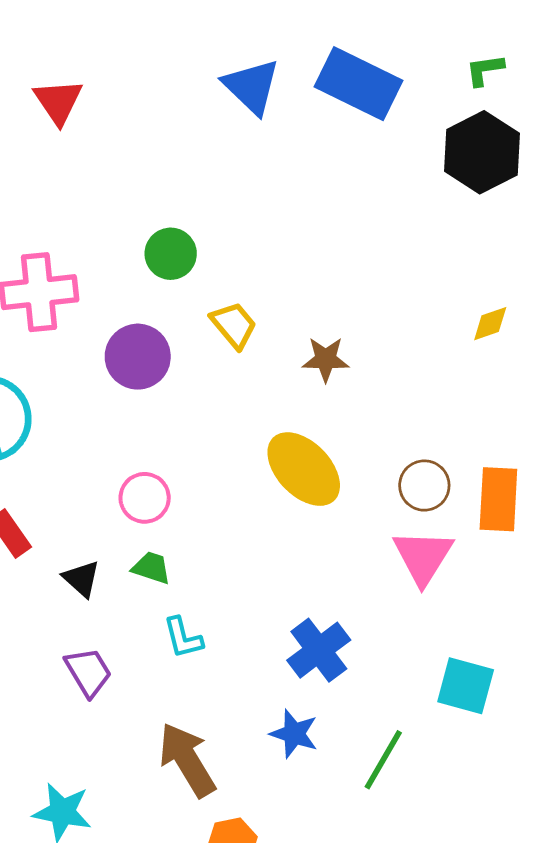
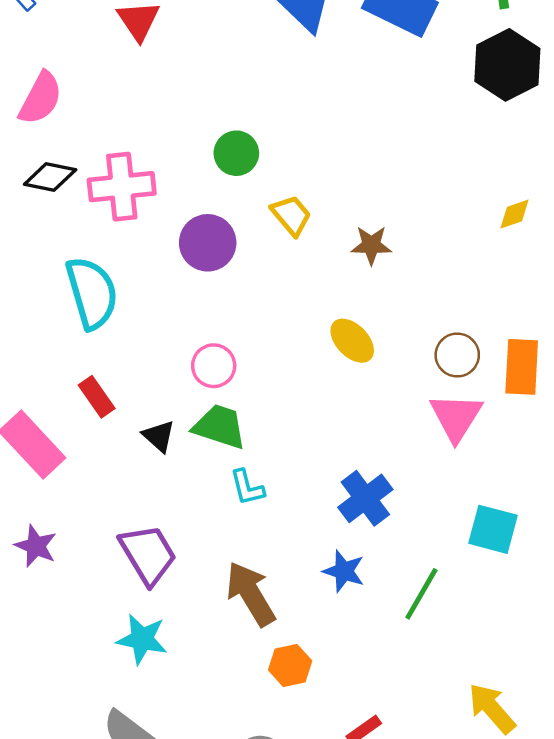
yellow ellipse: (304, 469) -> (352, 341), size x0.7
green trapezoid: (151, 568) -> (220, 427), size x1.6
purple trapezoid: (88, 672) -> (148, 554), moved, size x1.4

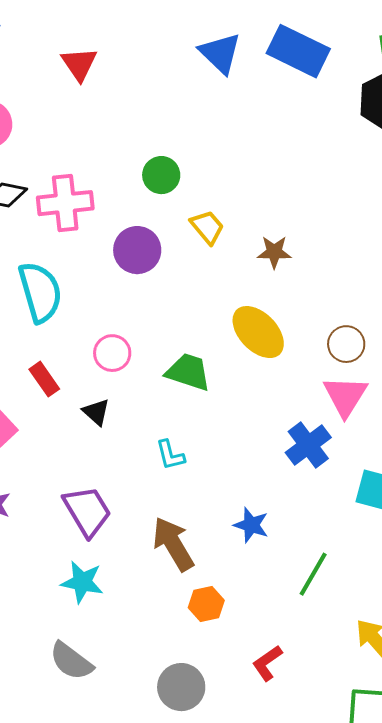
yellow ellipse: (352, 341) -> (258, 332), size x1.4
pink circle: (214, 366) -> (112, 353), moved
green trapezoid: (220, 427) -> (188, 372), moved
blue cross: (365, 498) -> (308, 445), moved
green line: (421, 594) -> (313, 574), moved

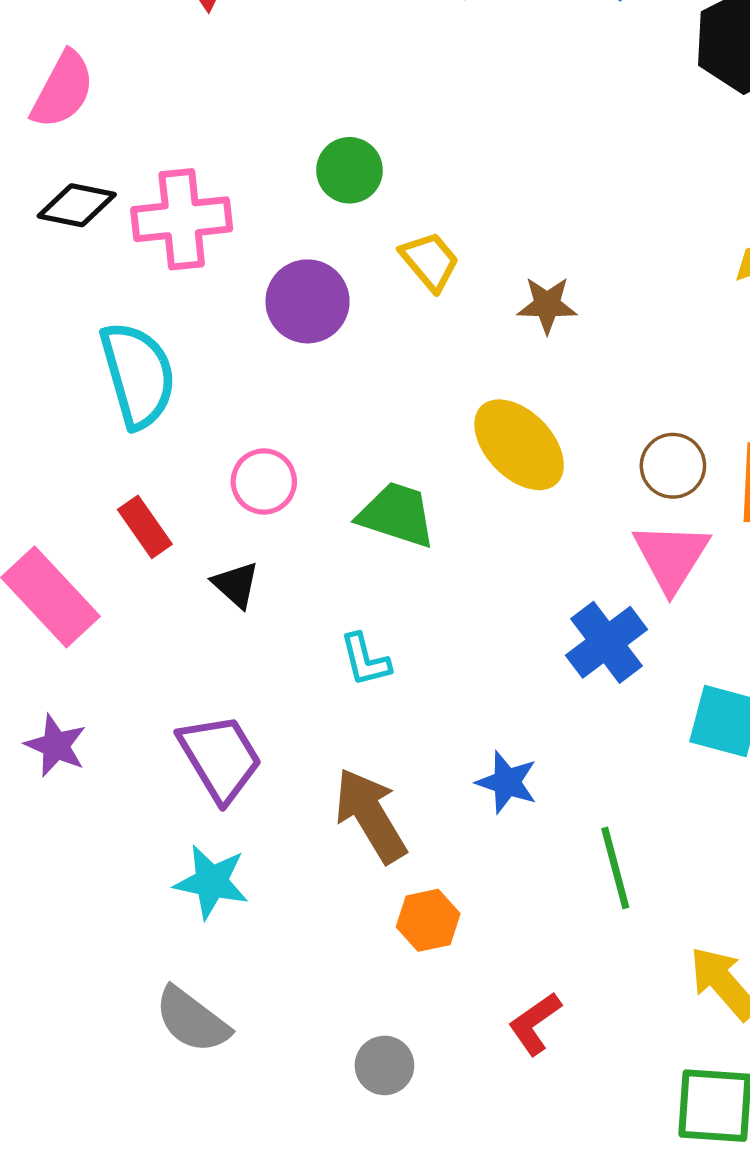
green line: (313, 574) -> (615, 868), turned -45
gray circle: (181, 687) -> (384, 1065), size x0.7

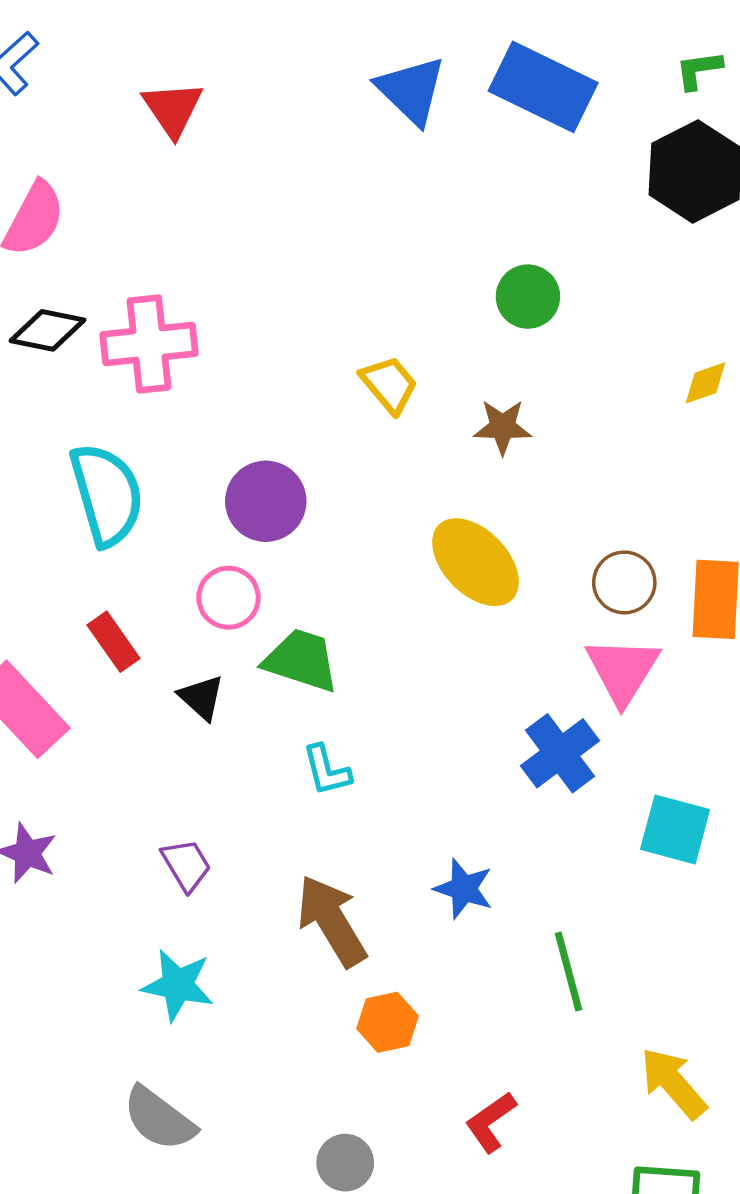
green circle: (349, 170) -> (528, 297), moved
purple circle: (308, 301) -> (266, 501), moved
green trapezoid: (397, 515) -> (301, 660), moved
purple trapezoid: (220, 758) -> (186, 865), size x0.6

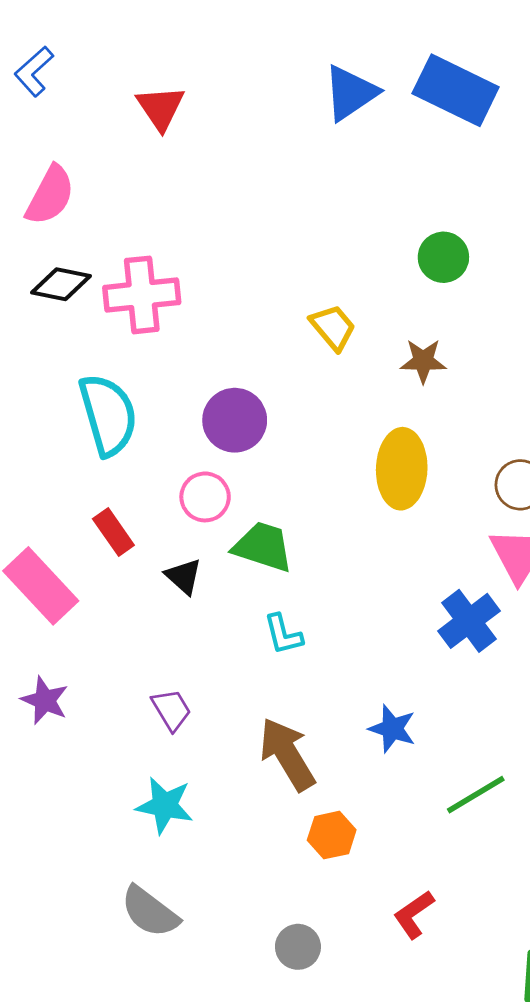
blue triangle: (411, 90) -> (350, 93), turned 42
yellow ellipse: (475, 562) -> (402, 469), turned 46
green line: (568, 971) -> (476, 795), turned 74

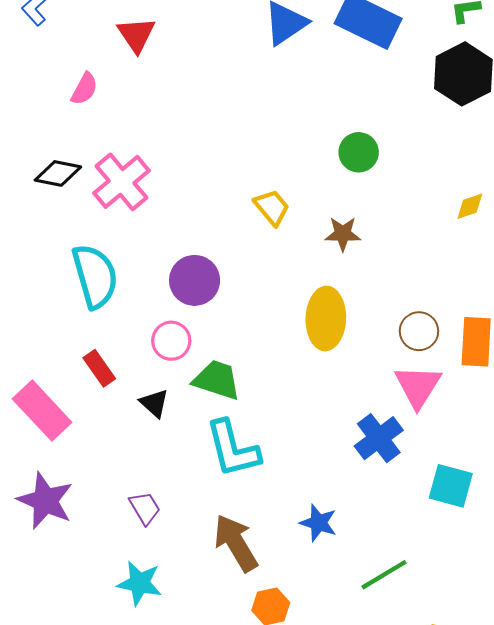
pink semicircle: (50, 195) -> (84, 89), moved, size x0.7
pink cross: (142, 295) -> (121, 182), turned -34
cyan L-shape: (283, 634) -> (233, 449), size x1.8
purple star: (45, 700) -> (45, 501), size x1.5

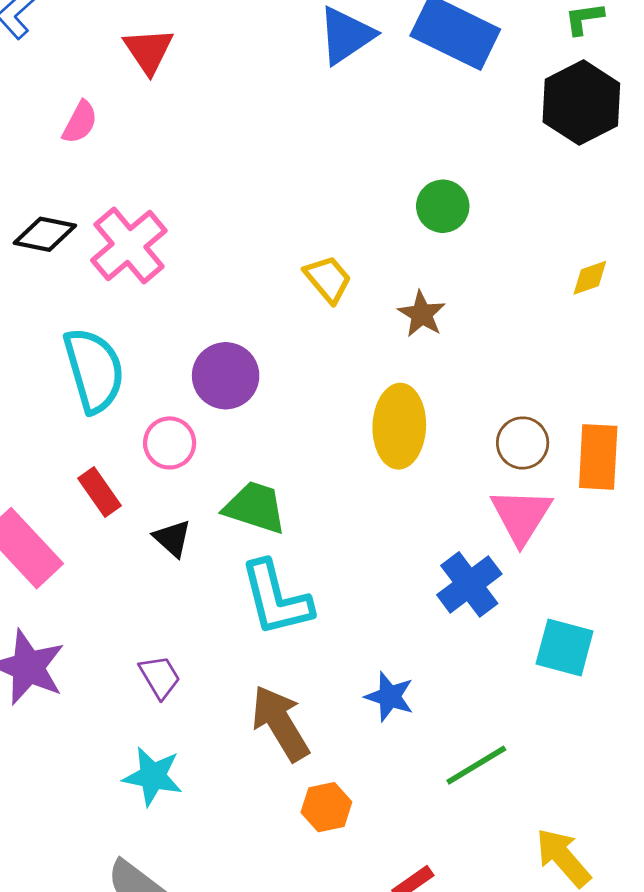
brown star: (343, 234) -> (422, 314), turned 30
pink circle: (171, 341) -> (170, 443), moved

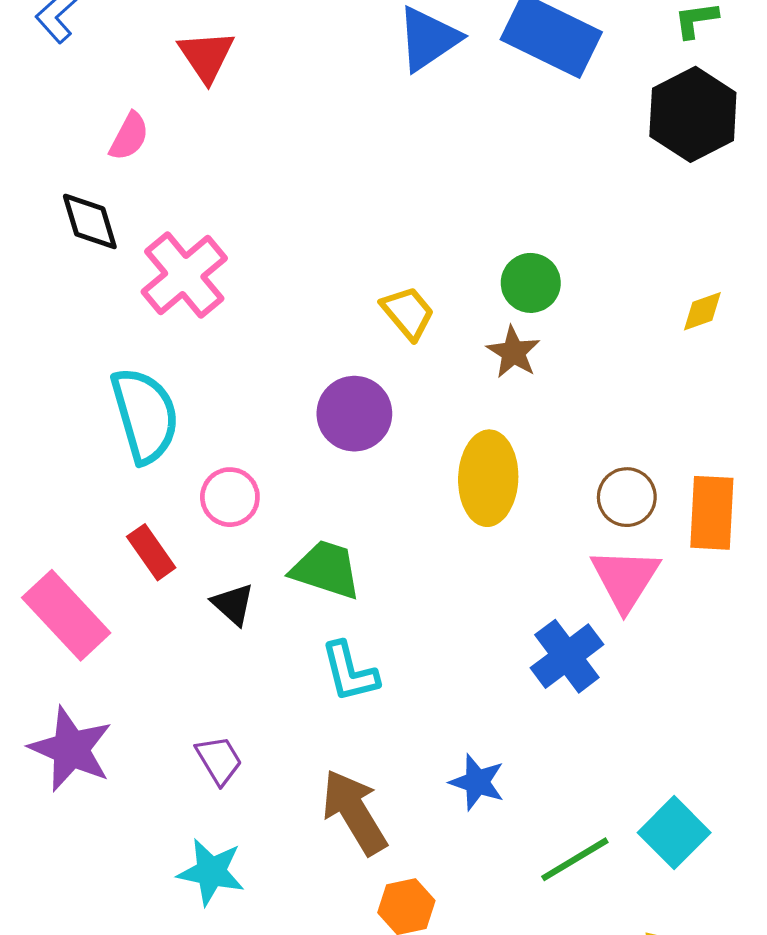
green circle: (443, 206) -> (531, 283), moved
black diamond: (45, 234) -> (90, 221), moved, turned 62
purple circle: (226, 376) -> (354, 414), moved
cyan L-shape: (276, 598) -> (350, 672), size x0.7
cyan square: (565, 647) -> (674, 833), moved, turned 30

